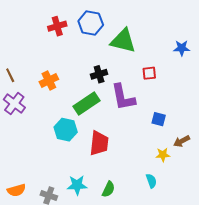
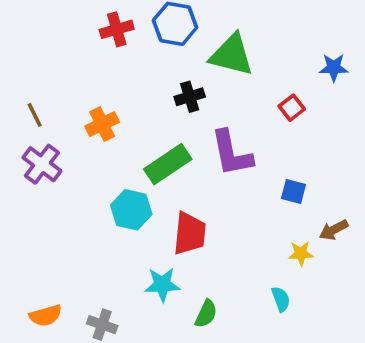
red square: (149, 73) -> (292, 108), moved, turned -32
black cross: (99, 74) -> (190, 97), moved
cyan star: (77, 185) -> (162, 285), moved

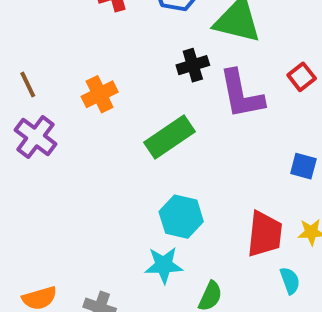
purple L-shape: (232, 153) -> (241, 94), moved
cyan hexagon: (131, 210) -> (181, 217), moved
red trapezoid: (190, 233) -> (265, 234), moved

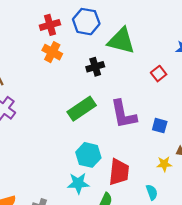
orange cross: (100, 94) -> (52, 52), moved, turned -36
purple L-shape: (241, 94) -> (123, 114), moved
red trapezoid: (265, 234) -> (119, 172), moved

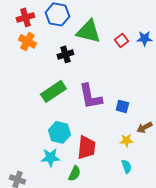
red square: (159, 74) -> (121, 40), moved
cyan semicircle: (152, 192) -> (126, 166), moved

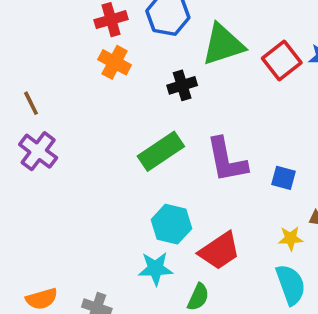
green triangle: (88, 31) -> (223, 44), turned -32
red square: (121, 40) -> (282, 60), size x1.5
red trapezoid: (86, 147) -> (220, 251), turned 50
cyan semicircle: (126, 166) -> (291, 285), size x1.6

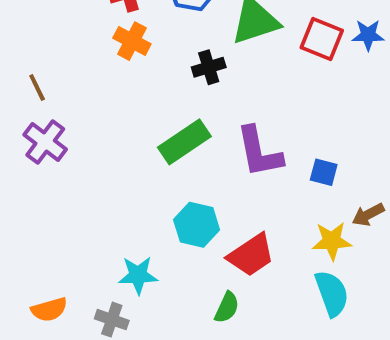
red square: (282, 60) -> (322, 39), turned -30
yellow star: (291, 238) -> (332, 241), size x1.4
cyan star: (155, 269) -> (138, 275), moved

